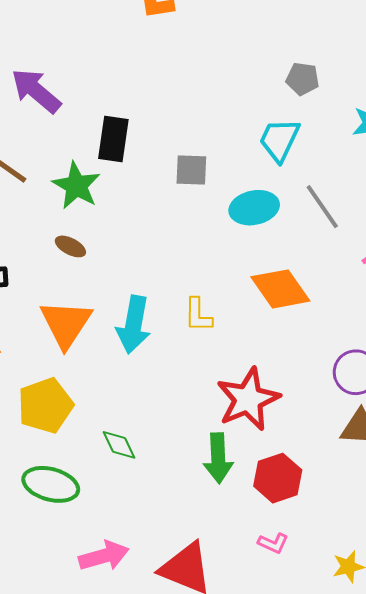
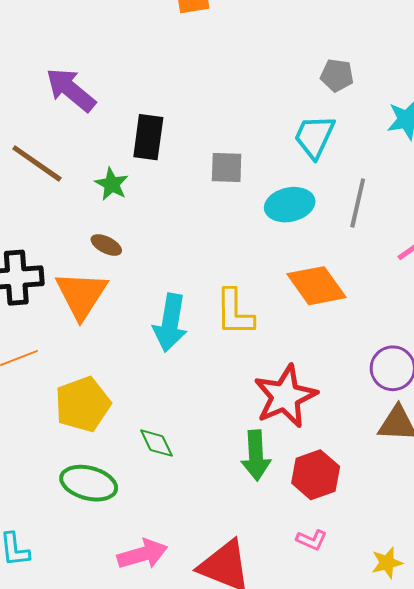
green star: (76, 186) -> (112, 184), size x0.7
gray line: (322, 207) -> (358, 203), turned 48
yellow L-shape: (198, 315) -> (234, 312), size x1.4
orange triangle: (66, 324) -> (81, 295), moved

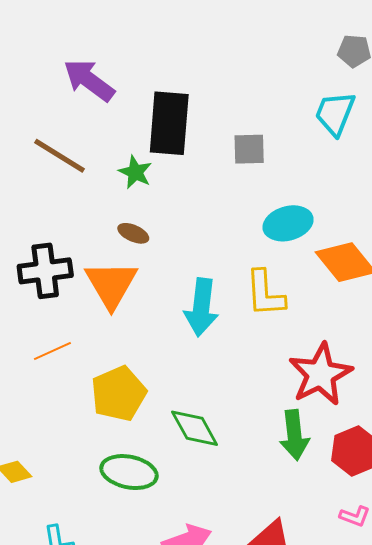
black rectangle: (148, 137) -> (169, 123), size x1.4
cyan ellipse: (290, 205) -> (288, 223), moved
green diamond: (157, 443) -> (195, 428), size x1.4

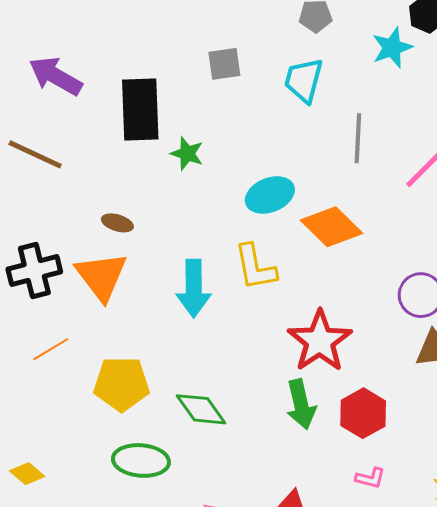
gray square: (249, 149) -> (224, 64), moved
green star: (135, 172) -> (187, 154), moved
yellow pentagon: (119, 394) -> (121, 384), turned 30

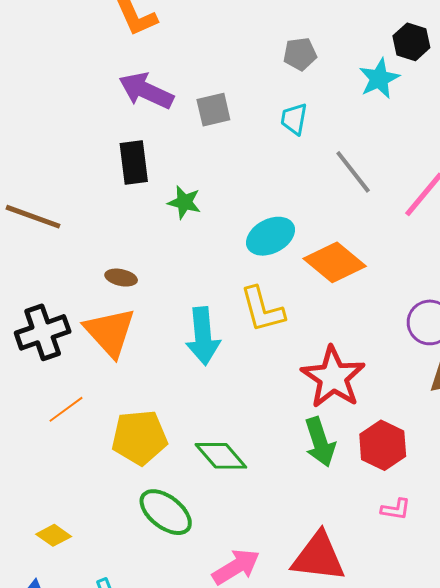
purple arrow: (56, 76) -> (146, 91), moved
cyan trapezoid: (304, 80) -> (294, 119), size x0.7
black rectangle: (140, 109) -> (134, 163), size x0.7
gray line: (358, 138) -> (353, 172), turned -36
green ellipse: (141, 460) -> (166, 512), turned 38

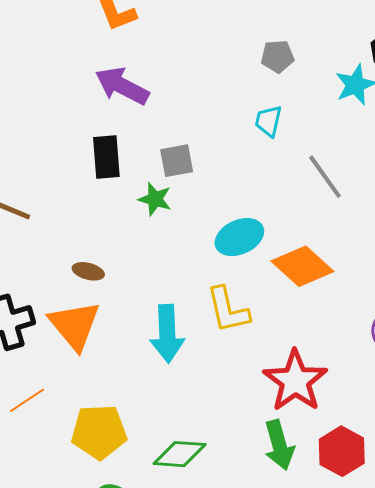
gray square: (213, 110) -> (177, 161), moved
green diamond: (221, 456) -> (180, 454), turned -48

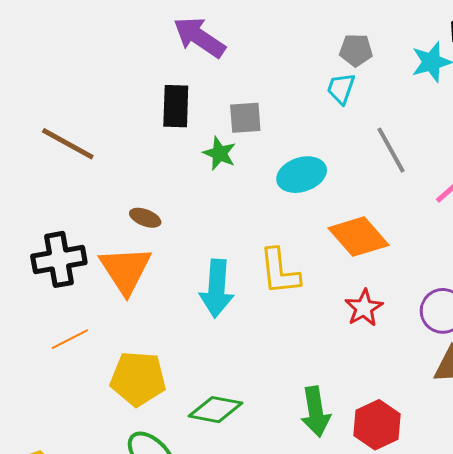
gray pentagon: (277, 56) -> (356, 50), moved
cyan ellipse: (239, 237) -> (302, 175), moved
red star: (295, 381) -> (364, 308), moved, size x0.6

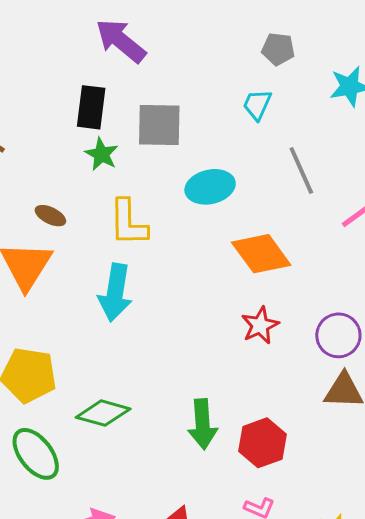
gray pentagon: (356, 50) -> (278, 49), moved
gray square: (245, 118) -> (159, 125), size x1.4
green star: (220, 153) -> (102, 154), moved
yellow L-shape: (280, 272) -> (128, 223), moved

